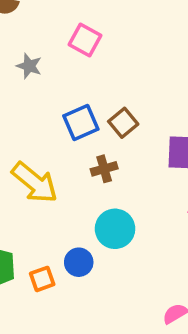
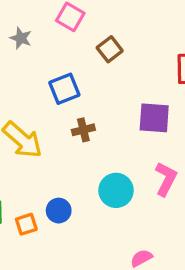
brown square: (123, 123) -> (110, 49), moved
cyan circle: (115, 229) -> (116, 190), moved

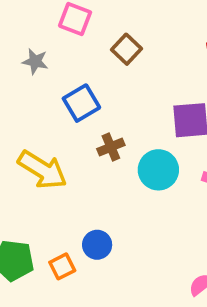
gray star: (21, 38) -> (35, 61), moved
cyan circle: (116, 190) -> (158, 170), moved

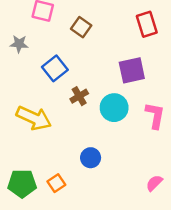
blue circle: (97, 245) -> (91, 158), moved

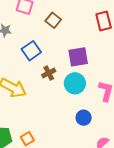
purple square: (132, 70) -> (78, 57), moved
blue circle: (91, 158) -> (84, 118), moved

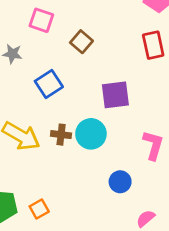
brown cross: (49, 73) -> (61, 135), moved, turned 32
cyan circle: (75, 83) -> (91, 134), moved

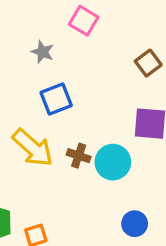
brown square: (81, 42) -> (148, 63), moved
blue square: (49, 84) -> (56, 99), moved

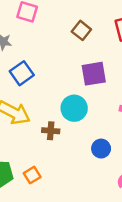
brown cross: (79, 156) -> (51, 131), moved

